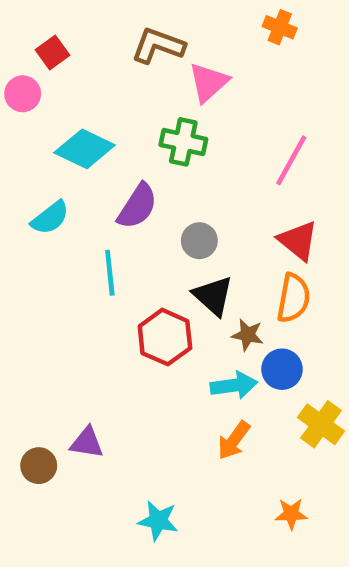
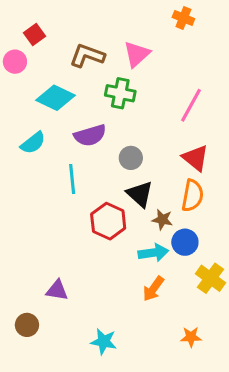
brown L-shape: (158, 46) -> (87, 56), moved
purple semicircle: (137, 206) -> (90, 135), turned 40
brown circle: (39, 466) -> (27, 325), moved

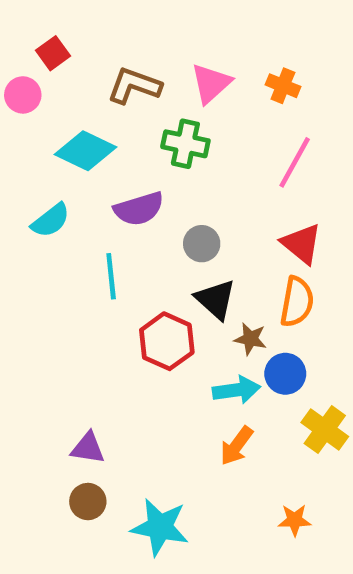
orange cross: (183, 18) -> (283, 86), moved
brown circle: (27, 325) -> (88, 502), moved
cyan star: (104, 341) -> (160, 527), size x1.4

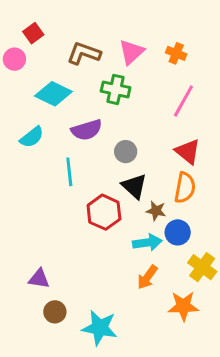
purple triangle: (88, 448) -> (39, 279), moved
orange star: (295, 520) -> (183, 306), moved, size x1.5

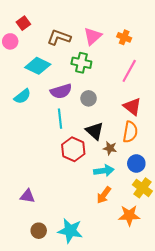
gray circle: (126, 152) -> (89, 98), moved
cyan line: (69, 172) -> (60, 119), moved
blue circle: (178, 232) -> (136, 163), moved
brown circle: (55, 312) -> (39, 231), moved

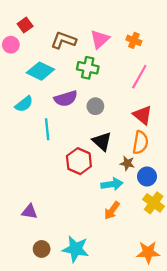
cyan line: (60, 119) -> (47, 129), moved
brown star: (110, 148) -> (127, 163), moved
orange star: (129, 215) -> (148, 252), moved

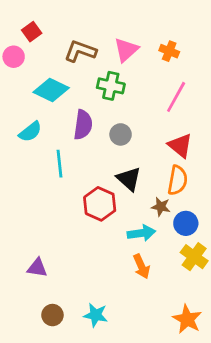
purple semicircle: (66, 99) -> (83, 125), turned -65
orange arrow: (112, 211) -> (141, 266), turned -60
cyan star: (76, 249) -> (96, 315), size x0.7
orange star: (148, 252) -> (187, 319), turned 30

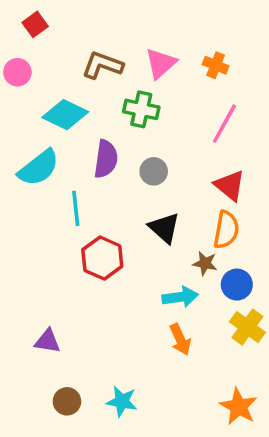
red square: (32, 32) -> (35, 24), moved
cyan semicircle: (30, 132) -> (39, 168), size x1.4
red hexagon: (100, 204) -> (102, 258), moved

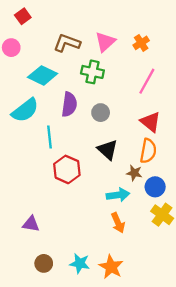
orange cross: (216, 65) -> (141, 43), turned 35
orange star: (239, 407) -> (111, 267), moved

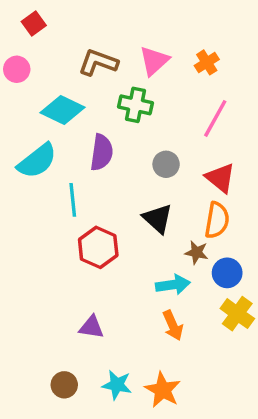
gray circle: (101, 113) -> (166, 164), moved
purple triangle: (31, 224) -> (91, 327), moved

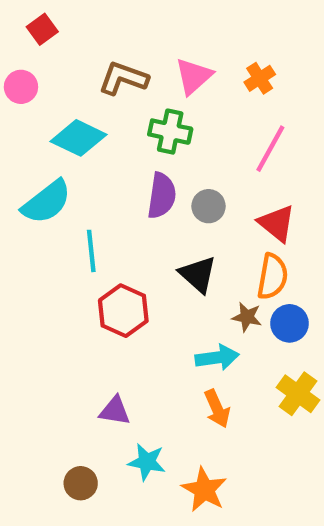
purple semicircle: (102, 152) -> (162, 196), moved
blue circle: (227, 273) -> (290, 323), moved
cyan star: (117, 385) -> (147, 462), moved

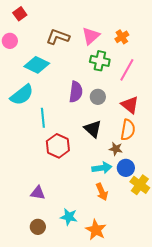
green cross: (170, 132) -> (100, 61), moved
blue circle: (290, 323) -> (126, 168), moved
purple triangle: (115, 411) -> (38, 193), moved

